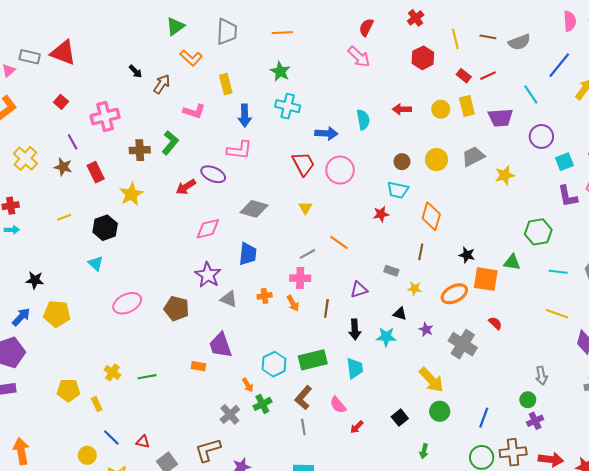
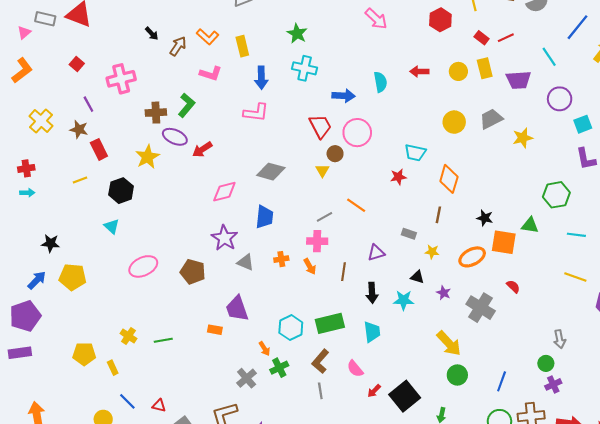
orange L-shape: (191, 58) -> (208, 37), moved
brown circle: (402, 162) -> (335, 154), moved
red rectangle: (96, 172) -> (99, 149), moved
purple ellipse: (213, 174) -> (175, 137), moved
black square: (400, 418) -> (405, 396), moved, size x1.8

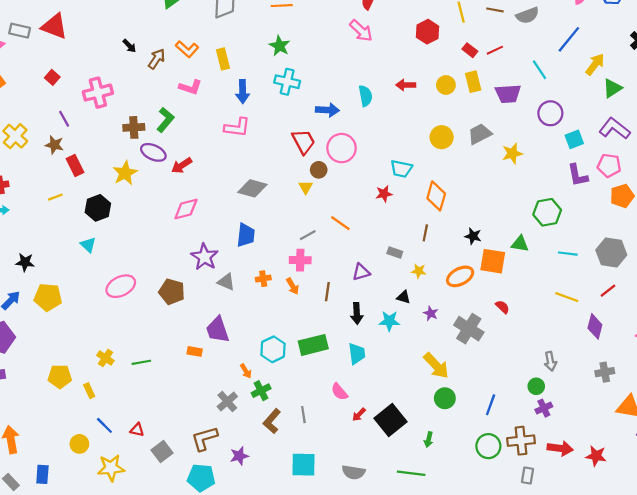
pink diamond: (224, 192) -> (186, 209), moved
brown L-shape: (320, 361) -> (272, 421), moved

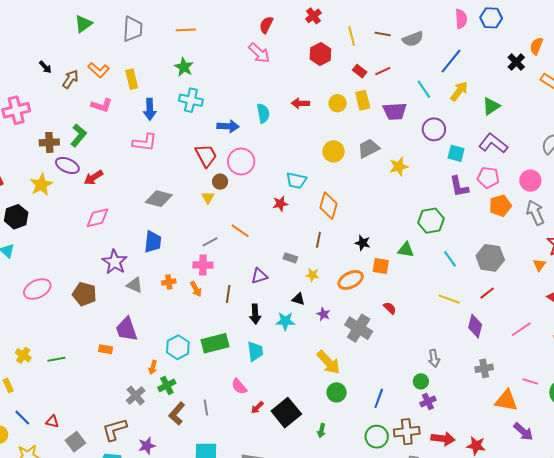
yellow arrow: (595, 64) -> (459, 91), moved
cyan square: (574, 139) -> (456, 153), turned 36
cyan line: (568, 254) -> (450, 259), turned 48
orange square: (493, 261) -> (381, 266), size x0.7
orange arrow: (246, 371) -> (153, 367), turned 48

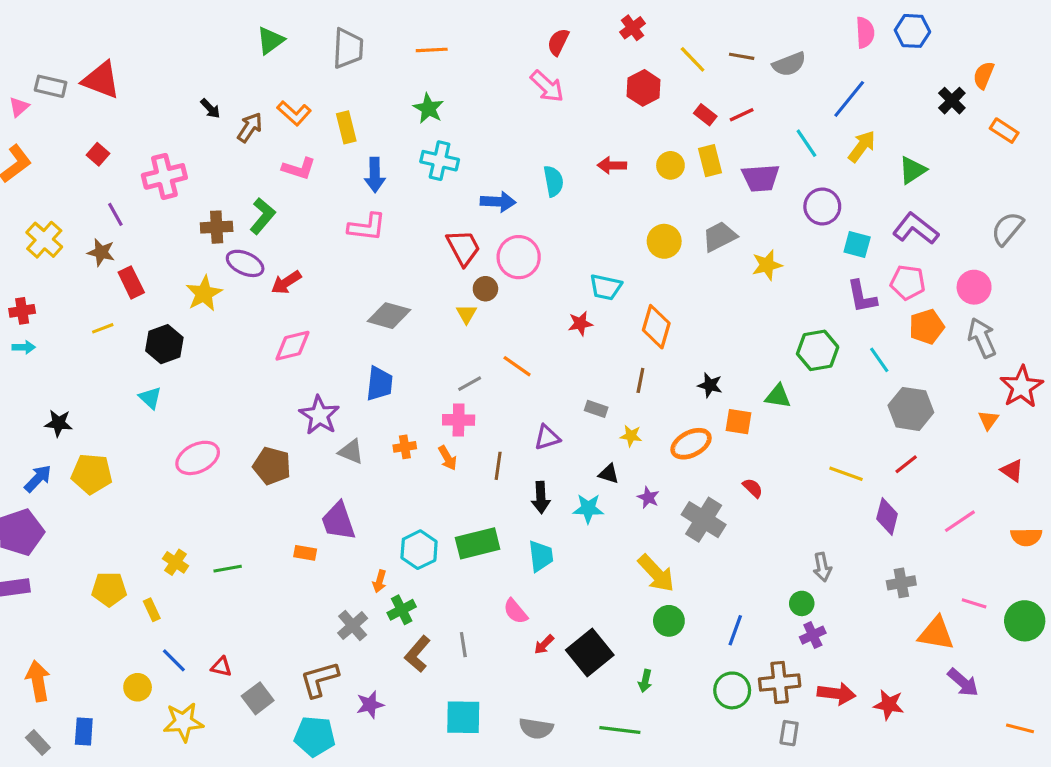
yellow line: (352, 36) -> (693, 59), turned -30
cyan line: (450, 259) -> (879, 360), moved

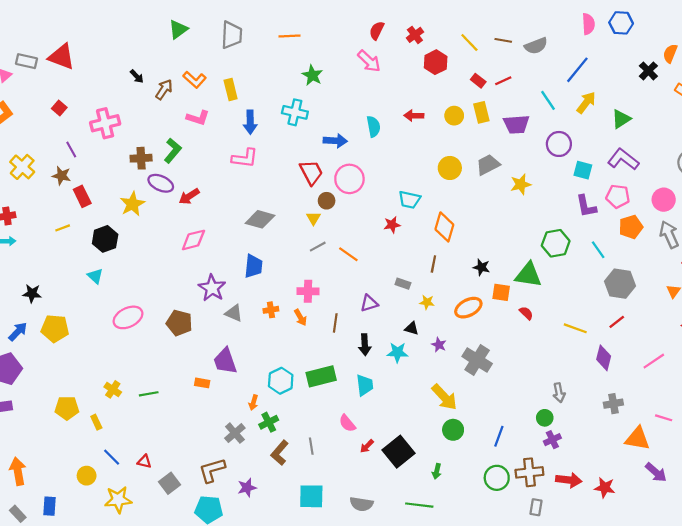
red cross: (633, 28) -> (415, 35), moved
green star: (429, 108) -> (312, 75), moved
gray line: (470, 384) -> (318, 247), moved
green triangle: (778, 396) -> (528, 275), size x1.5
red semicircle: (753, 488) -> (526, 313), moved

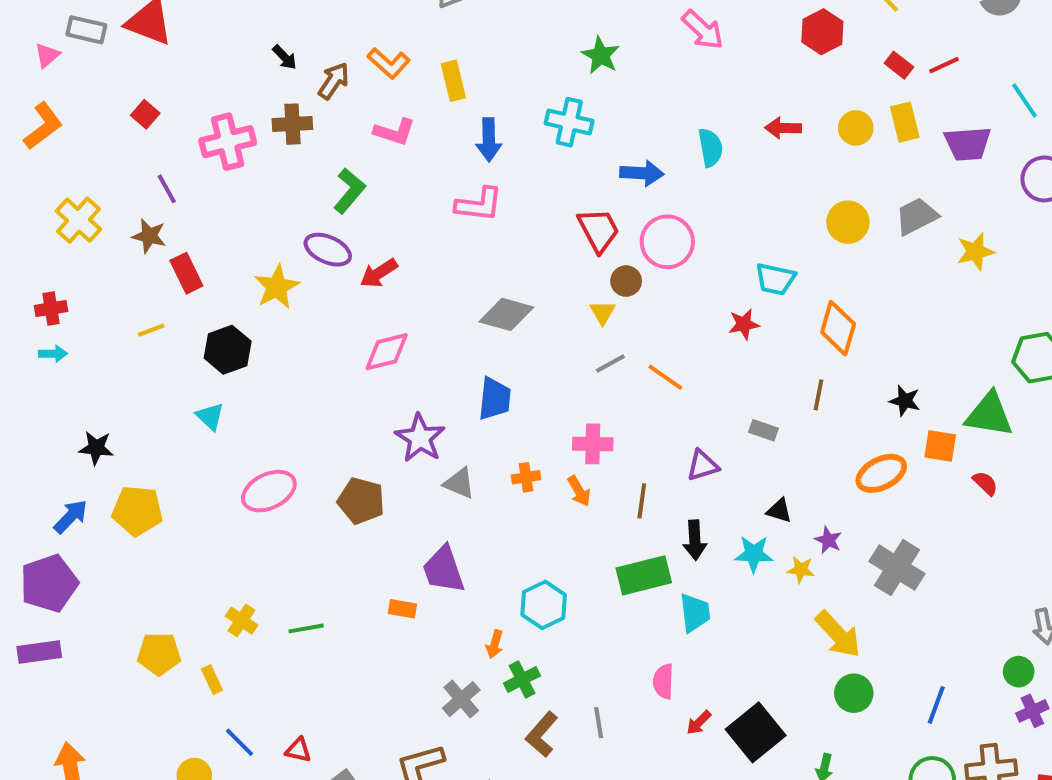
brown cross: (141, 158) -> (292, 124), moved
yellow star: (427, 302) -> (801, 570), moved
green rectangle: (321, 376) -> (644, 575), moved
pink semicircle: (347, 423) -> (663, 681), turned 42

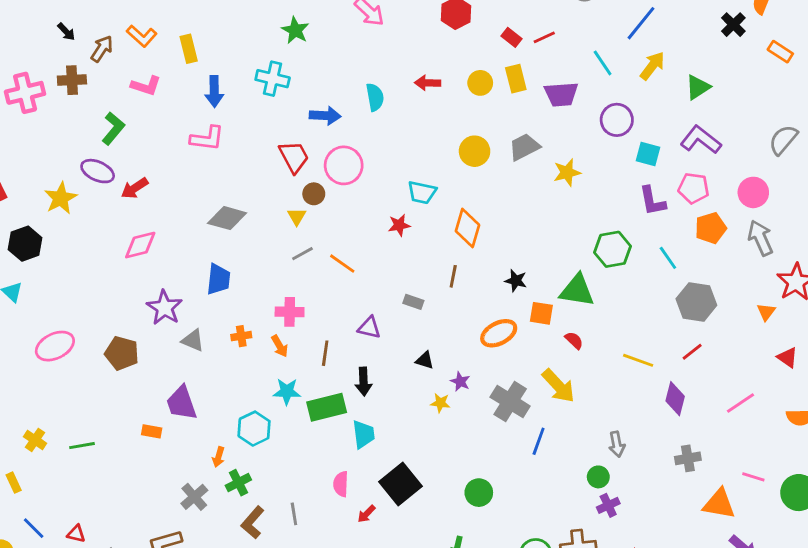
purple triangle: (703, 466) -> (369, 328), turned 30
cyan star: (754, 554) -> (287, 392), moved
yellow arrow: (838, 634) -> (558, 386), moved
blue line: (936, 705) -> (539, 441), moved
black square: (756, 732) -> (401, 484), moved

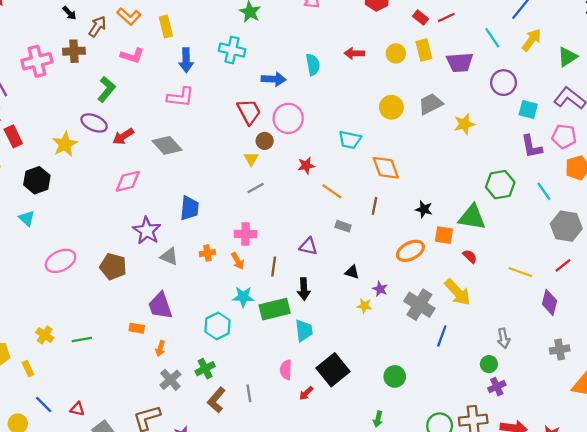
gray diamond: (227, 218) -> (167, 145), moved, turned 32
red star: (399, 225) -> (306, 166), moved
orange diamond: (467, 228) -> (386, 168), turned -36
orange line: (342, 264) -> (332, 191), moved
orange arrow: (218, 457) -> (160, 348), moved

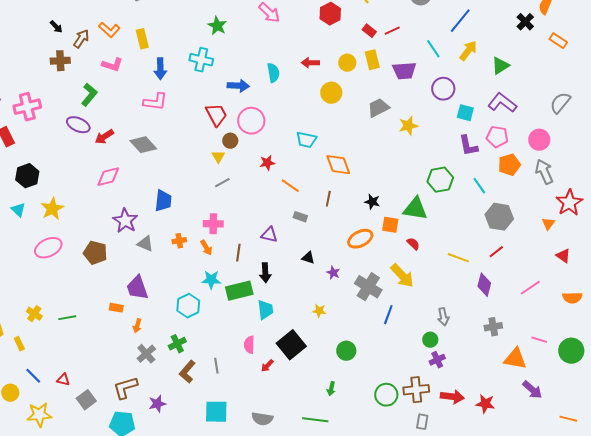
pink cross: (37, 61) -> (27, 107), moved
yellow circle: (391, 107) -> (331, 93), moved
yellow star: (65, 144) -> (52, 209), moved
yellow star: (364, 306) -> (319, 311), moved

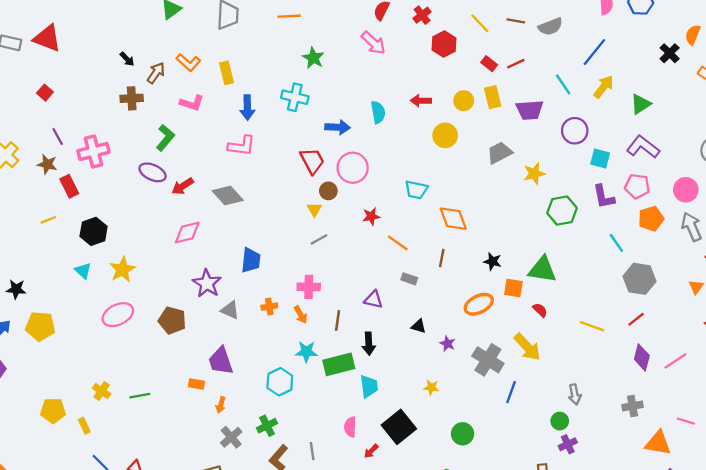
green hexagon: (440, 180) -> (562, 211), moved
purple diamond: (484, 285) -> (642, 357), moved

